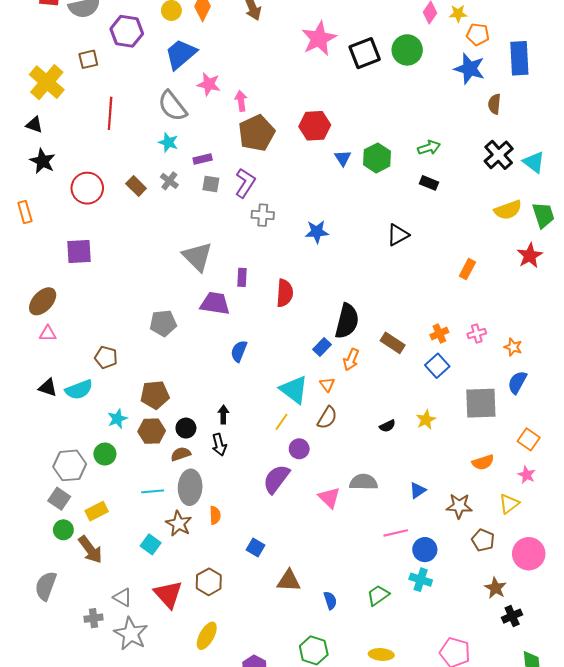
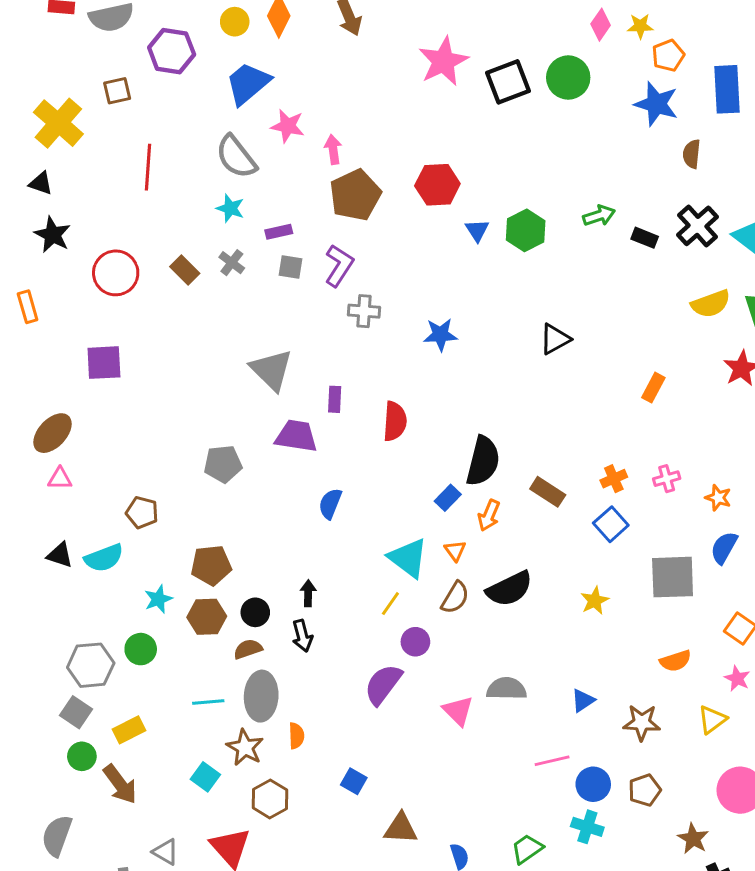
orange pentagon: (478, 34) -> (668, 55), turned -30
black rectangle: (429, 183) -> (645, 238), moved
black semicircle: (387, 426) -> (509, 589), moved, size x2.0
brown pentagon: (483, 540) -> (645, 790), moved, turned 30
brown hexagon: (209, 582) -> (270, 799), moved

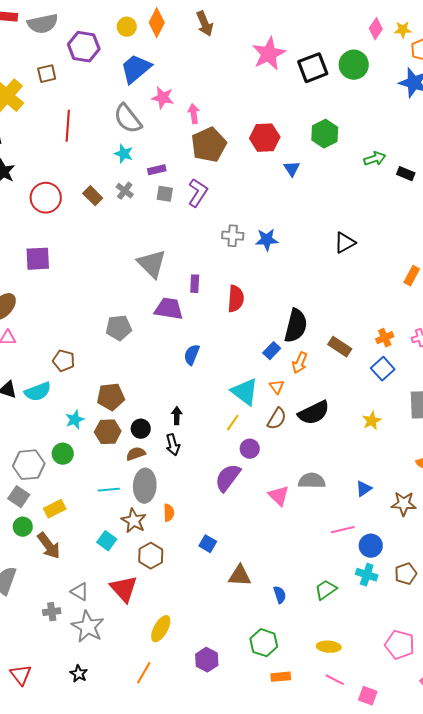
green hexagon: (526, 230) -> (325, 134), moved
gray cross: (364, 311) -> (233, 236), moved
brown pentagon: (645, 790) -> (406, 574), moved

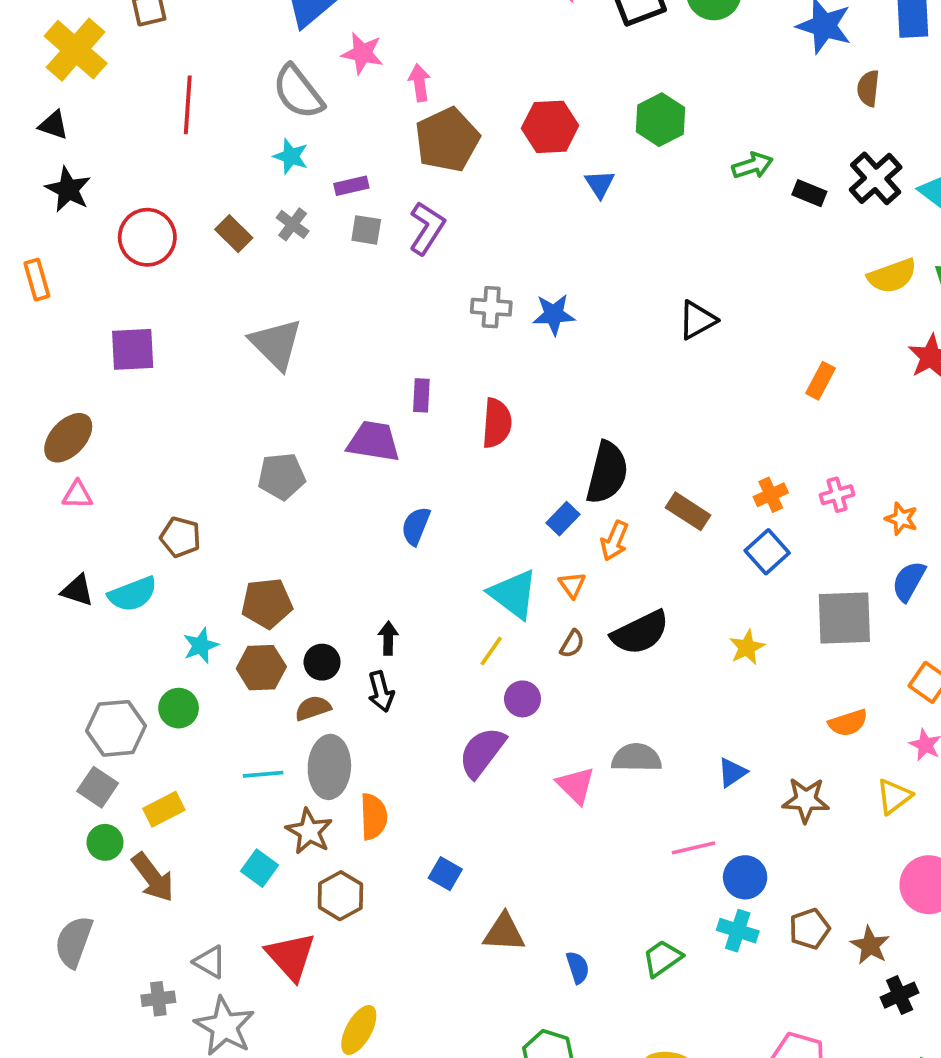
gray triangle: (152, 264) -> (276, 344), moved
brown semicircle: (277, 419) -> (572, 644), size x0.7
orange semicircle: (169, 513) -> (374, 817), size x1.4

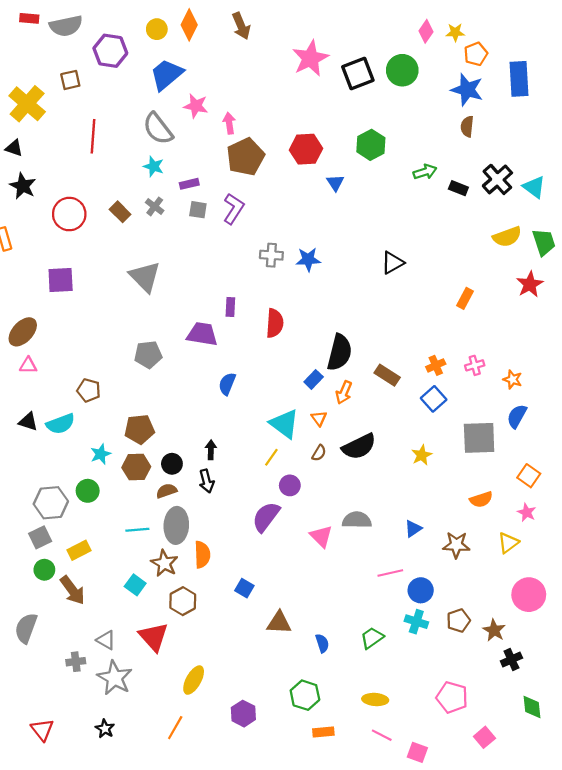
brown semicircle: (868, 88) -> (467, 126), moved
gray square: (98, 787) -> (40, 537), turned 30

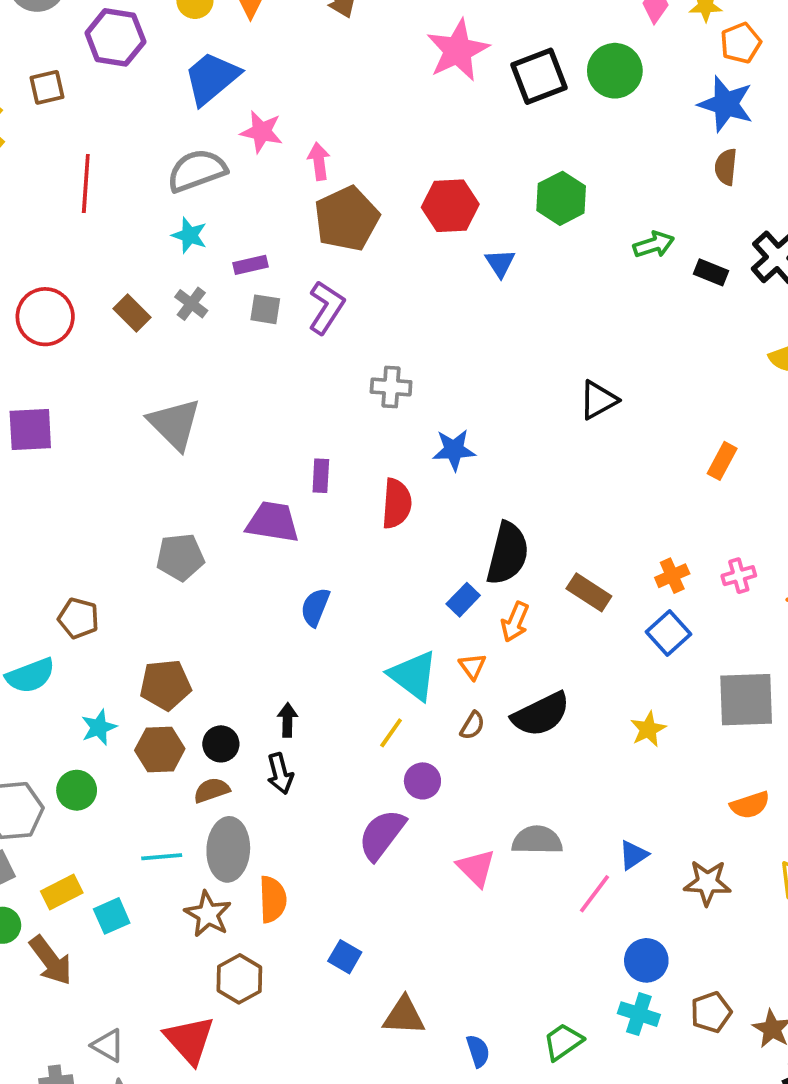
gray semicircle: (158, 129) -> (197, 171), turned 108
blue star: (308, 259) -> (454, 450), moved
pink line: (390, 573) -> (595, 894), moved, turned -40
cyan square: (135, 585) -> (112, 916), moved, turned 30

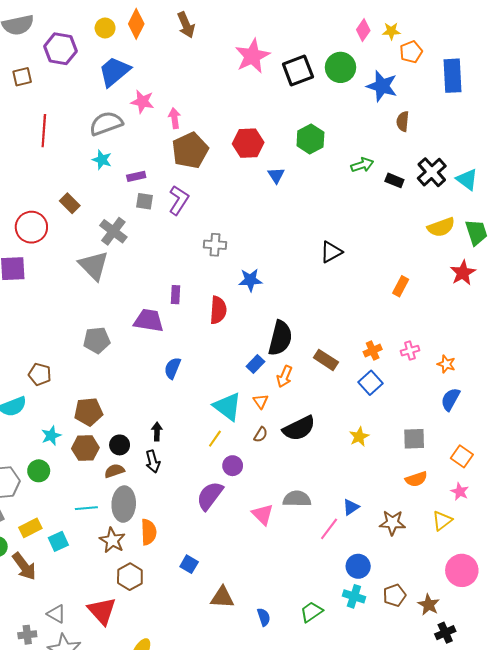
blue star: (726, 104) -> (382, 86), moved
gray cross: (191, 304) -> (113, 231), moved, size x1.5
red circle: (45, 317) -> (31, 227), moved
gray square: (746, 700) -> (414, 439), moved, size x0.7

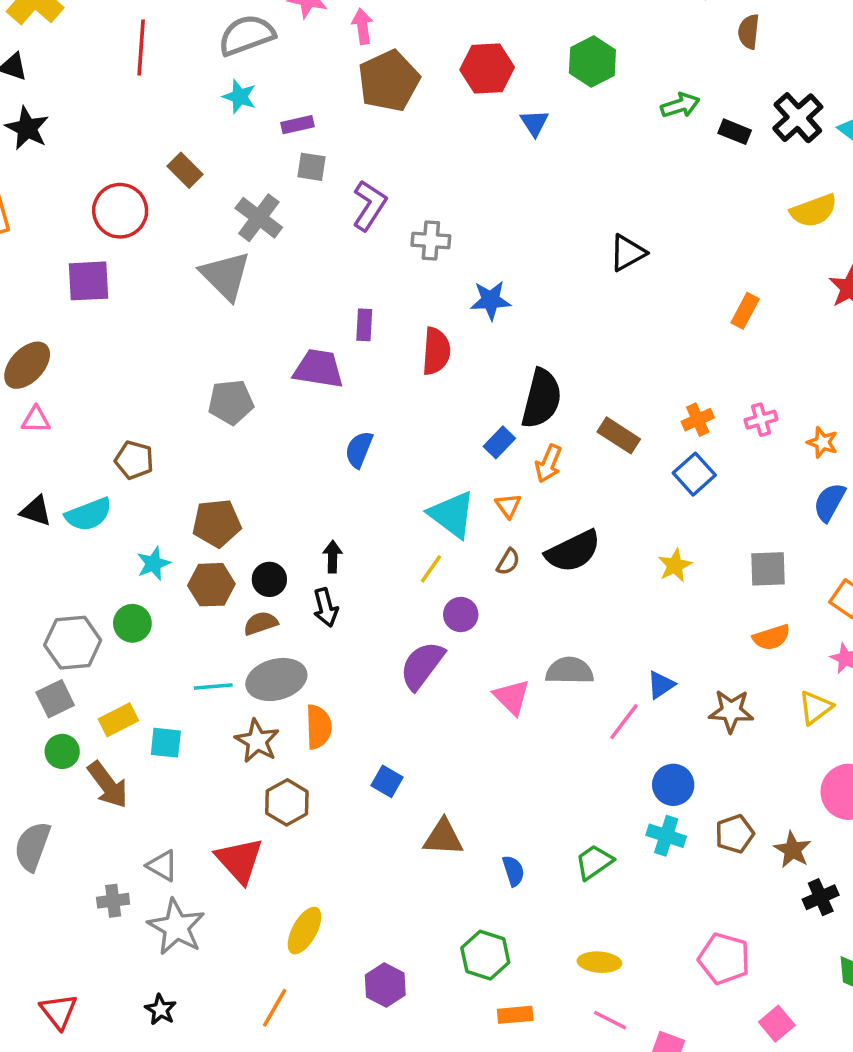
purple L-shape: (179, 200) -> (369, 205), moved
gray ellipse: (124, 504) -> (276, 679), turned 72
cyan square: (58, 541) -> (166, 743), turned 30

